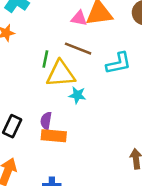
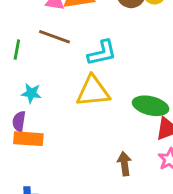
yellow triangle: (61, 74) -> (93, 91), moved
cyan star: (77, 95) -> (31, 93), moved

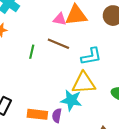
cyan star: (31, 93) -> (71, 100), moved, size x1.5
purple semicircle: (19, 121) -> (57, 116), moved

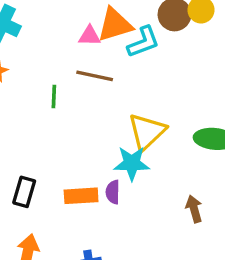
cyan L-shape: (91, 56) -> (143, 42), moved
yellow triangle: (84, 83) -> (147, 132), turned -30

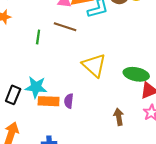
yellow triangle: (147, 132) -> (94, 65), turned -40
cyan star: (132, 163) -> (36, 87), moved

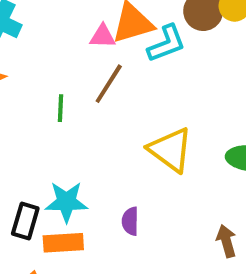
brown line: (65, 27) -> (109, 84), turned -70
orange rectangle: (49, 101) -> (63, 243), moved

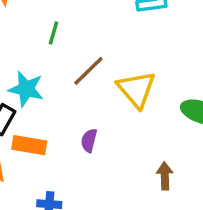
brown line: (109, 84) -> (88, 71), moved
cyan star: (66, 202) -> (26, 89), moved

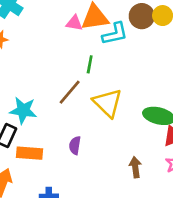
green line: (54, 33) -> (90, 64), moved

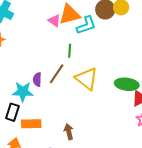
pink triangle: (74, 23) -> (54, 21), turned 32
purple semicircle: (75, 145) -> (37, 79), moved
brown arrow: (135, 167) -> (69, 132), moved

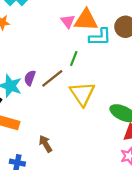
brown arrow: (69, 132) -> (45, 144), turned -35

